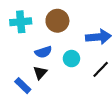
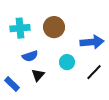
blue semicircle: (43, 52) -> (30, 56), moved
blue rectangle: (23, 86) -> (12, 84), moved

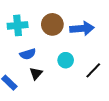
blue arrow: (92, 42) -> (82, 28), moved

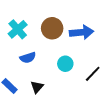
cyan cross: (18, 25) -> (18, 29), turned -36
black triangle: (36, 73) -> (37, 87), moved

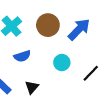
blue arrow: (82, 32) -> (79, 29), turned -40

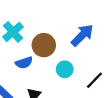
brown circle: (48, 25) -> (44, 45), moved

